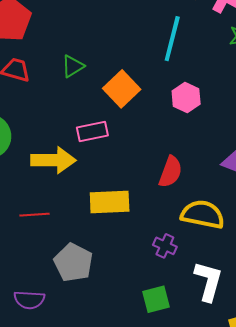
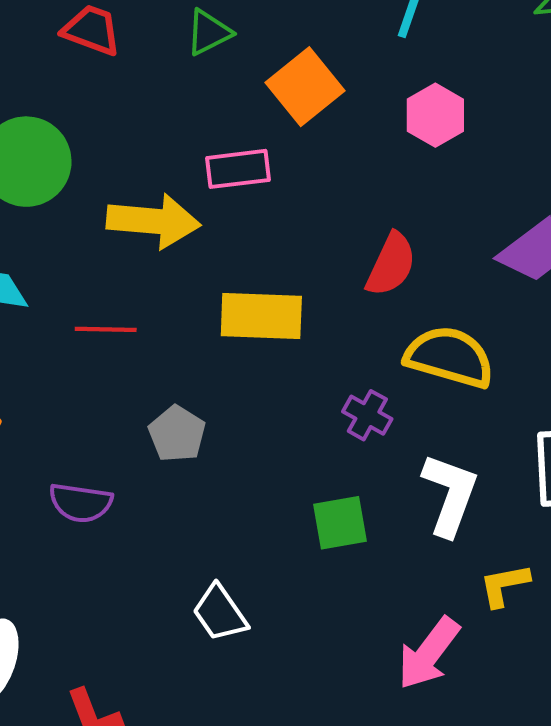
gray pentagon: (73, 263) -> (177, 434), size x0.7

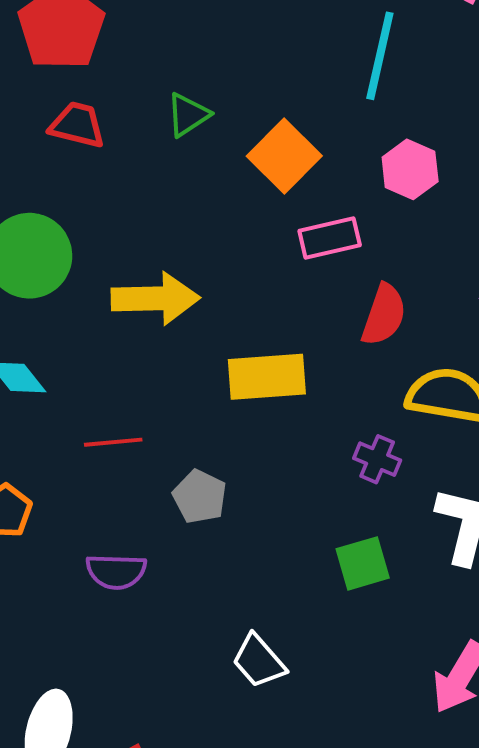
pink rectangle: (238, 169) -> (330, 238), moved
red line: (106, 329) -> (113, 442), moved

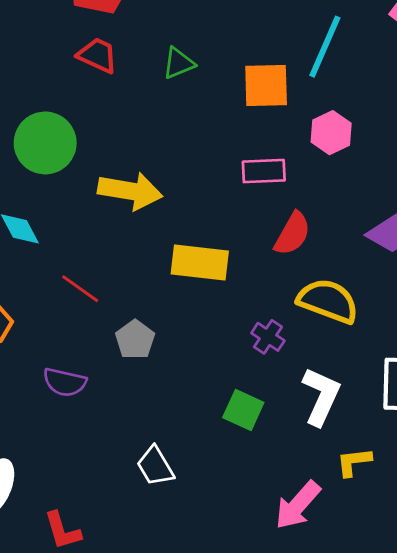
orange square: (284, 156) -> (266, 86), moved, turned 33
red line: (113, 442) -> (80, 289), turned 30
green square: (363, 563) -> (243, 410), turned 30

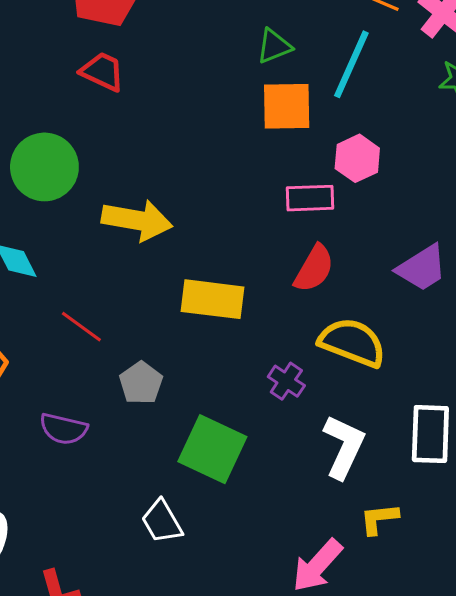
green triangle: (179, 63) -> (274, 46), moved
pink rectangle: (264, 171) -> (310, 198), moved
green square: (243, 410) -> (212, 449), moved, size x1.5

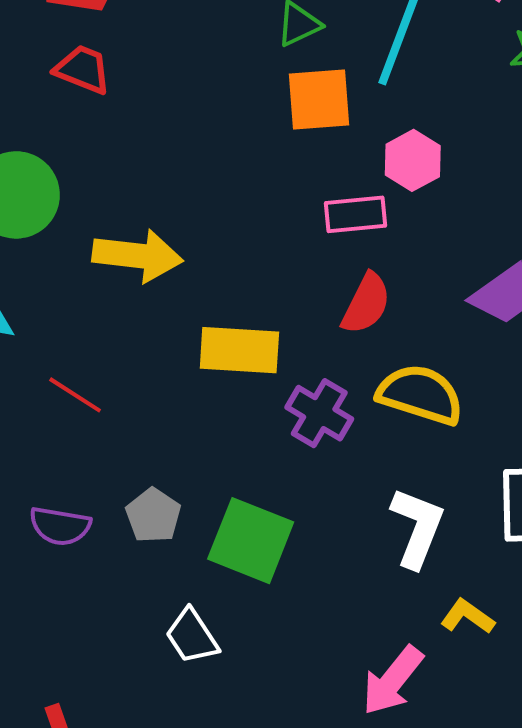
purple cross: (286, 381) -> (319, 413), moved, size x1.4
gray pentagon: (141, 383) -> (153, 515), moved
yellow L-shape: (379, 519) -> (468, 616), turned 45

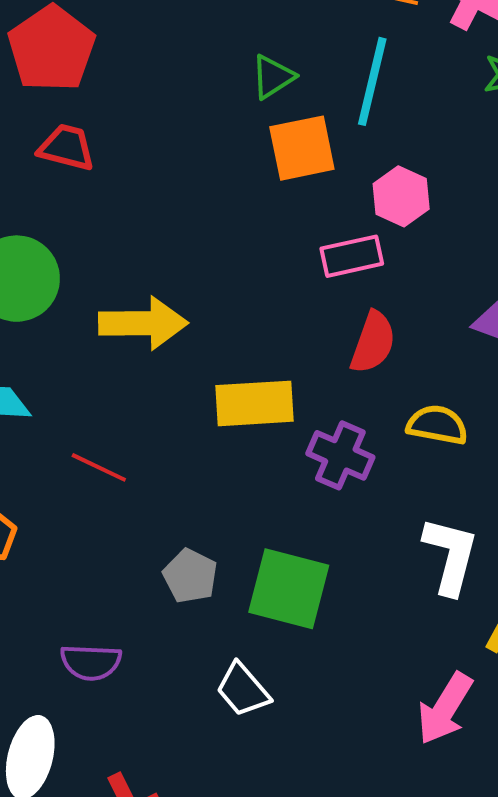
yellow semicircle: (420, 395) -> (437, 425), size x0.7
purple semicircle: (60, 526) -> (91, 662), moved

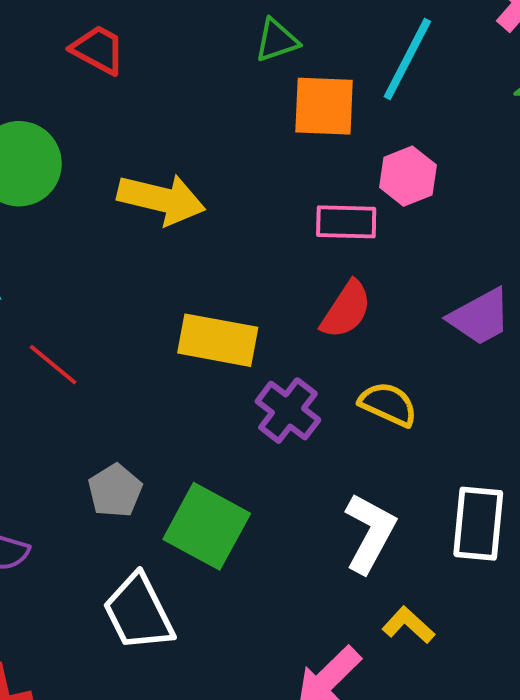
green triangle: (273, 77) -> (277, 40), moved
yellow arrow: (143, 323) -> (161, 199), moved
white trapezoid: (243, 690) -> (138, 612), size x1.4

